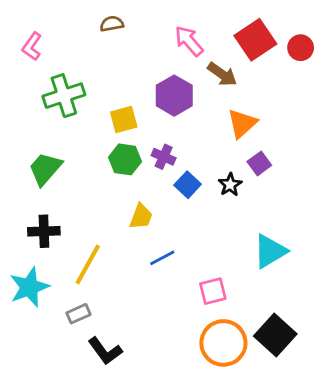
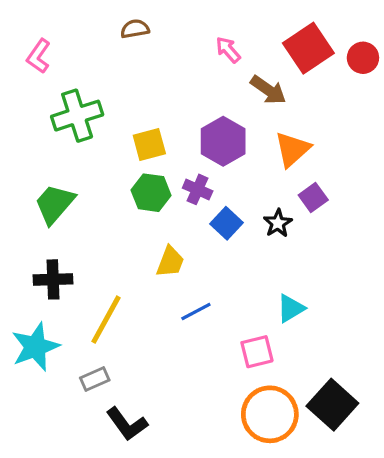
pink arrow: (189, 41) -> (228, 50), size x0.7
purple hexagon: (174, 96) -> (223, 141), moved
cyan triangle: (270, 251) -> (291, 308), moved, size x0.7

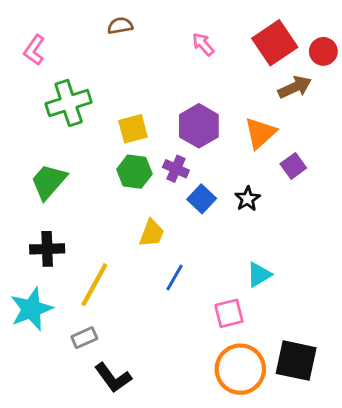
brown arrow: (268, 90) -> (295, 87), moved, turned -60
purple square: (313, 197) -> (293, 166), moved
blue line: (196, 312) -> (175, 278), turned -32
black square: (332, 405) -> (296, 361), turned -30

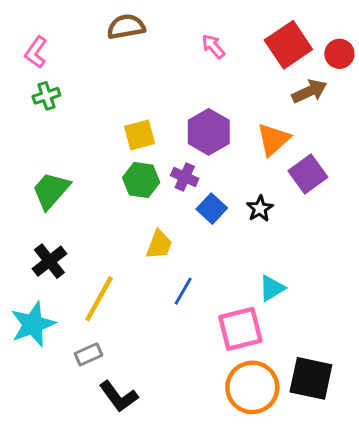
brown semicircle: (120, 26) -> (126, 27), size x1.4
green cross: (69, 103) -> (46, 96), moved, size x0.6
purple square: (293, 166) -> (308, 174), size x1.4
black cross: (47, 249) -> (49, 261), turned -36
pink square: (229, 313) -> (240, 329), size x1.4

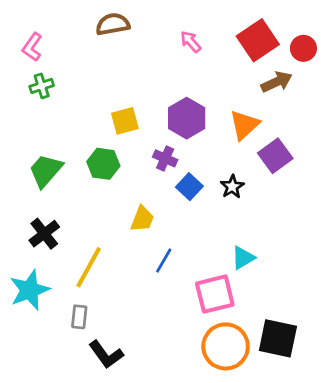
green hexagon: (141, 180) -> (103, 164), moved
gray rectangle: (89, 354) -> (79, 317), turned -60

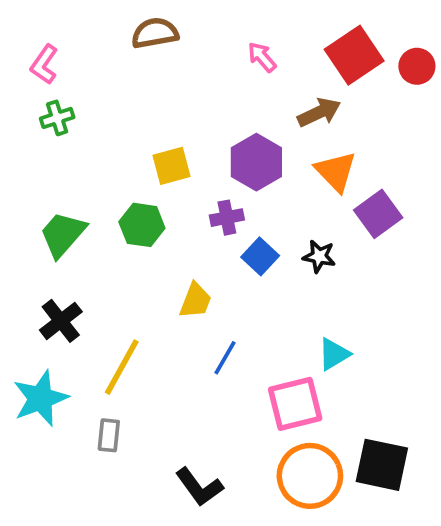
brown arrow: (277, 82) -> (319, 112), moved
orange triangle: (244, 125) -> (336, 171), turned -32
purple cross: (165, 158) -> (227, 218), turned -35
black star: (232, 187) -> (319, 256), turned -30
black L-shape: (106, 354) -> (199, 487), moved

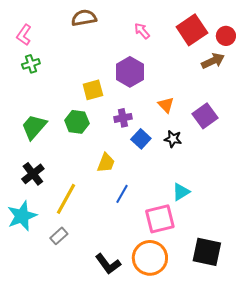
brown arrow: (319, 112) -> (213, 61), moved
purple hexagon: (256, 162) -> (130, 72), moved
orange triangle: (336, 171) -> (166, 105), moved, size x0.7
gray rectangle: (109, 435) -> (59, 236), turned 42
orange circle: (310, 476) -> (150, 258), moved

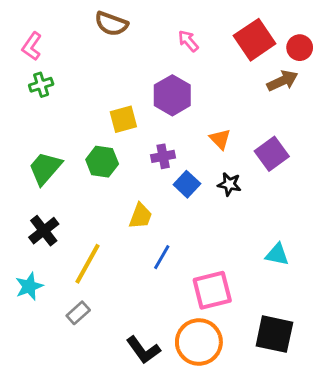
brown semicircle: (84, 18) -> (111, 24), turned -150
cyan triangle: (181, 192) -> (277, 254), moved, turned 42
cyan star: (22, 216) -> (29, 286), size x0.7

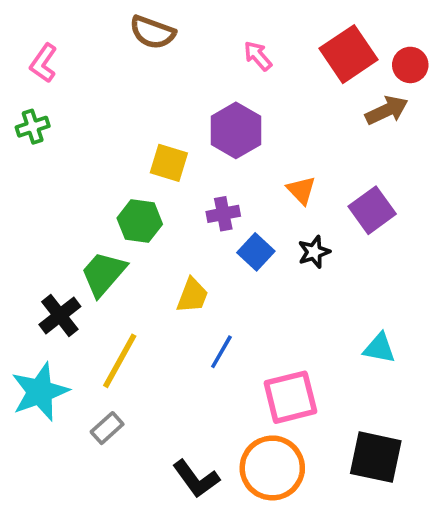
green cross: (41, 85) -> (33, 127), moved
yellow square: (123, 119) -> (169, 163), turned 32
green trapezoid: (45, 168) -> (103, 274), moved
black star: (229, 184) -> (314, 252), turned -30
cyan star: (29, 286) -> (40, 392), size x1.5

